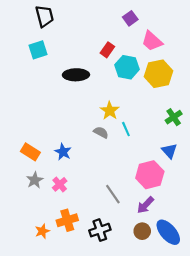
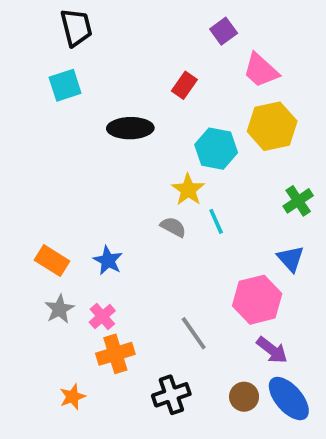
cyan hexagon: (127, 67) -> (216, 149), moved
purple arrow: (145, 205) -> (272, 350), moved, turned -96
orange cross: (67, 220) -> (115, 354), moved

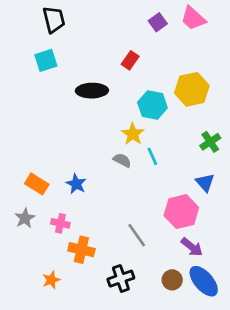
pink trapezoid: (261, 70) -> (193, 18), moved
gray star: (59, 309) -> (25, 218), moved
pink cross: (102, 316) -> (60, 223), moved, turned -36
orange cross: (115, 354) -> (81, 250), turned 30

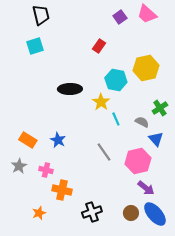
black ellipse: (92, 91) -> (70, 89), moved
gray semicircle: (122, 160) -> (142, 122), moved
gray line: (137, 235) -> (104, 152), moved

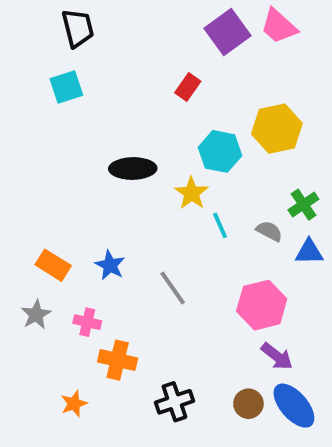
purple square: (120, 17) -> (228, 32), size x1.6
blue triangle: (156, 139) -> (309, 252), moved, turned -49
gray line: (104, 152) -> (173, 288), moved

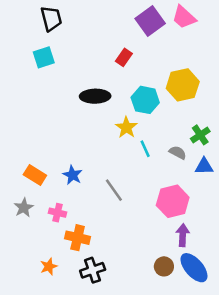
black ellipse: (133, 169) -> (95, 96), moved
purple arrow: (277, 356) -> (183, 235), turned -125
black cross: (174, 402) -> (93, 270), moved

